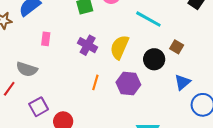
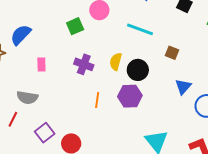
yellow semicircle: (120, 47) -> (116, 62), size x0.7
black circle: (154, 59) -> (138, 70), moved

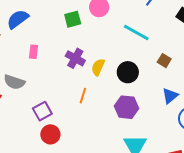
yellow semicircle: (116, 62) -> (98, 67), moved
purple hexagon: (130, 96) -> (126, 107), moved
purple square: (45, 133) -> (42, 111), moved

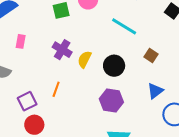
orange line: (83, 96) -> (56, 89), moved

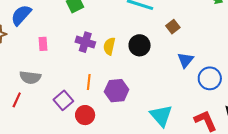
brown square: (151, 55) -> (173, 27), turned 32
purple hexagon: (111, 101) -> (117, 91), moved
red circle: (34, 125) -> (85, 115), moved

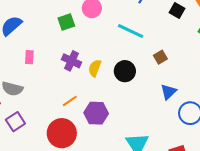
orange line: (89, 82) -> (70, 101), turned 42
purple square: (63, 100) -> (15, 122), moved
red circle: (85, 115) -> (62, 133), size x1.5

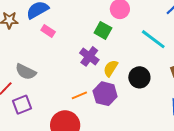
green square: (66, 22) -> (103, 30), moved, turned 36
pink rectangle: (29, 57) -> (48, 31), moved, turned -72
purple hexagon: (96, 113) -> (105, 94), moved

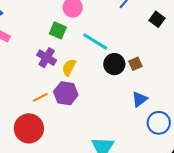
cyan line: (153, 39) -> (95, 41), moved
black circle: (139, 77) -> (114, 64), moved

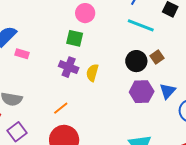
cyan line: (95, 41) -> (141, 25), moved
purple hexagon: (66, 93) -> (142, 92), moved
orange line: (40, 97) -> (61, 108), moved

